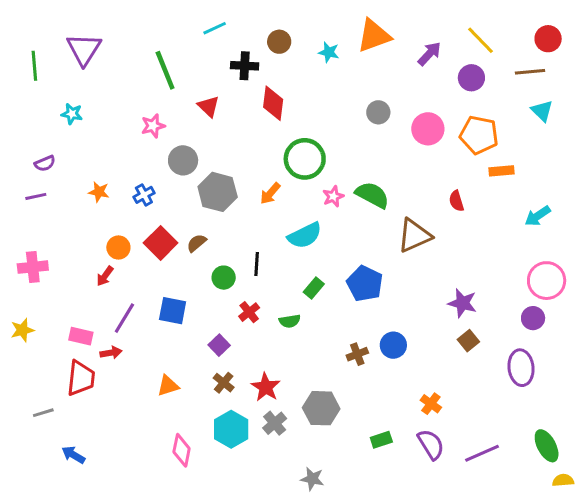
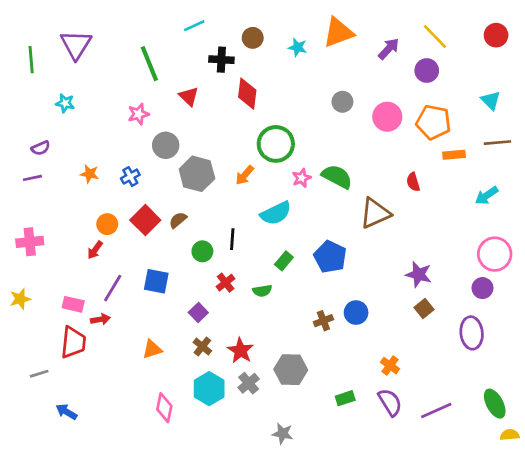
brown line: (530, 72) -> (497, 143), moved

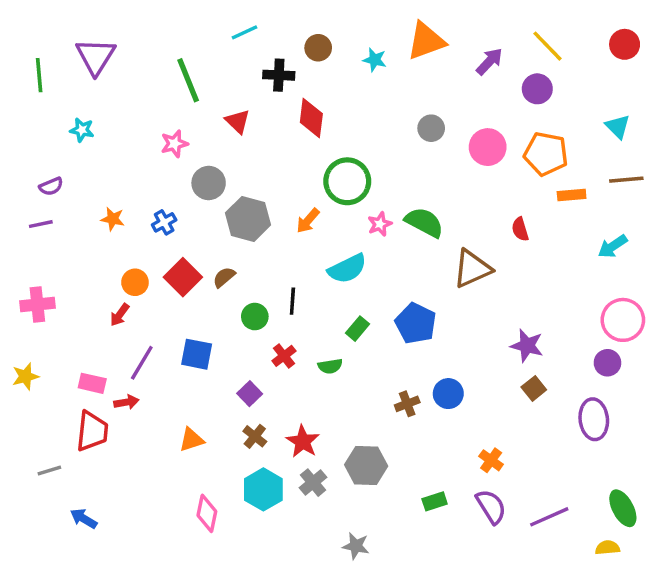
yellow semicircle: (510, 435) -> (607, 548), moved

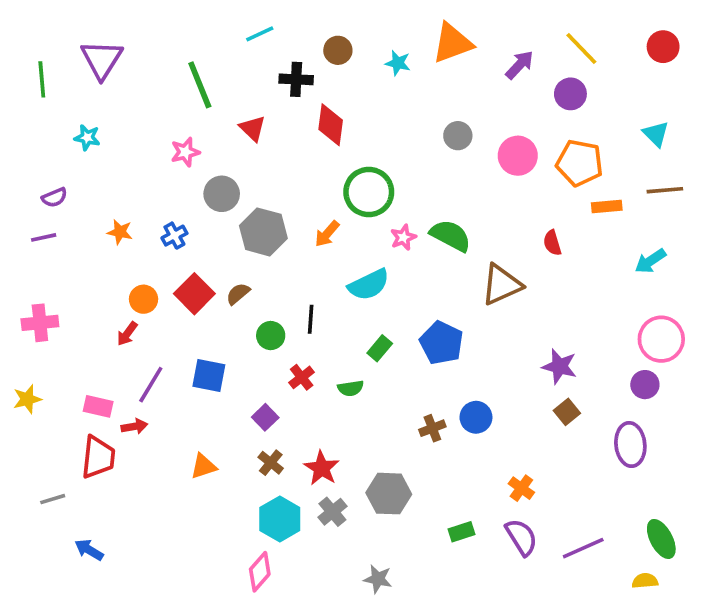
pink diamond: (207, 513) -> (260, 572), moved, turned 30

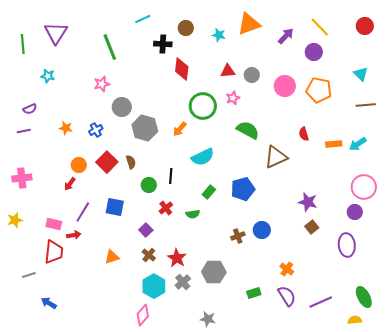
red triangle: (253, 128) -> (228, 71), moved, turned -49
orange rectangle: (607, 207) -> (334, 144), moved
pink star: (403, 237) -> (233, 98), moved
brown semicircle: (238, 294) -> (131, 162), turned 112
blue pentagon: (441, 343) -> (243, 189), turned 30

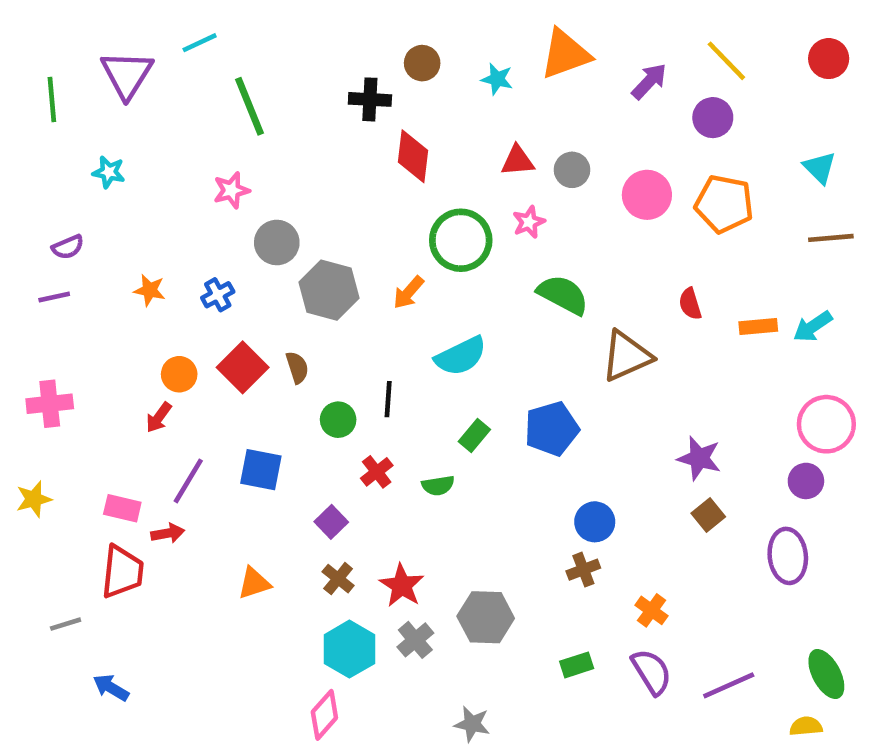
cyan line: (143, 19) -> (200, 43), moved
brown cross: (238, 236) -> (583, 570), moved

